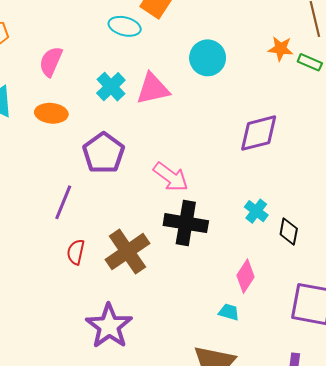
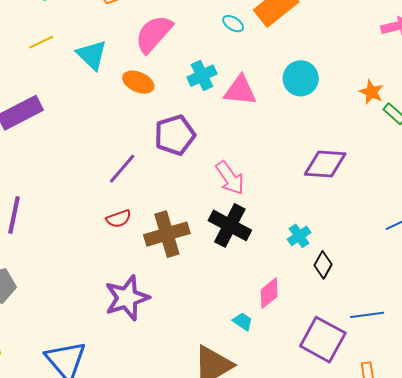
cyan ellipse: (125, 26) -> (233, 24), size x0.7
pink semicircle: (51, 62) -> (154, 34), size x1.4
red semicircle: (76, 252) -> (119, 219), turned -140

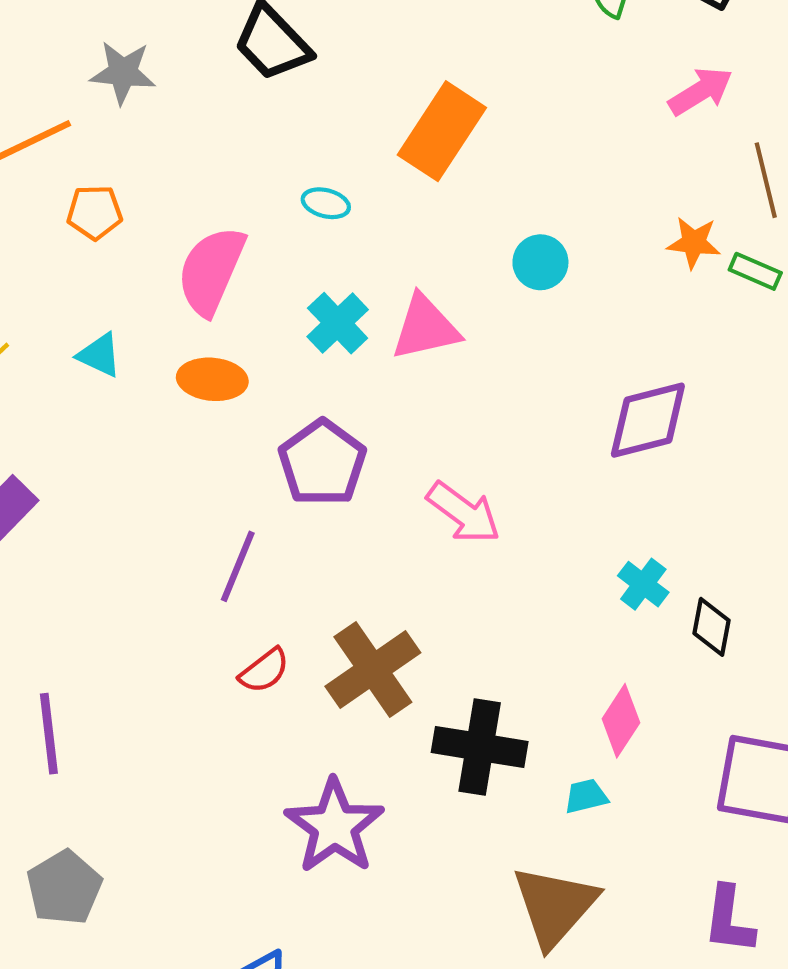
cyan ellipse: (233, 24) -> (326, 203), moved
cyan triangle: (92, 55) -> (99, 355), size x0.7
cyan circle: (301, 78) -> (540, 262), size x0.7
black cross: (230, 225) -> (480, 747), moved
cyan trapezoid: (243, 321) -> (586, 796), turned -30

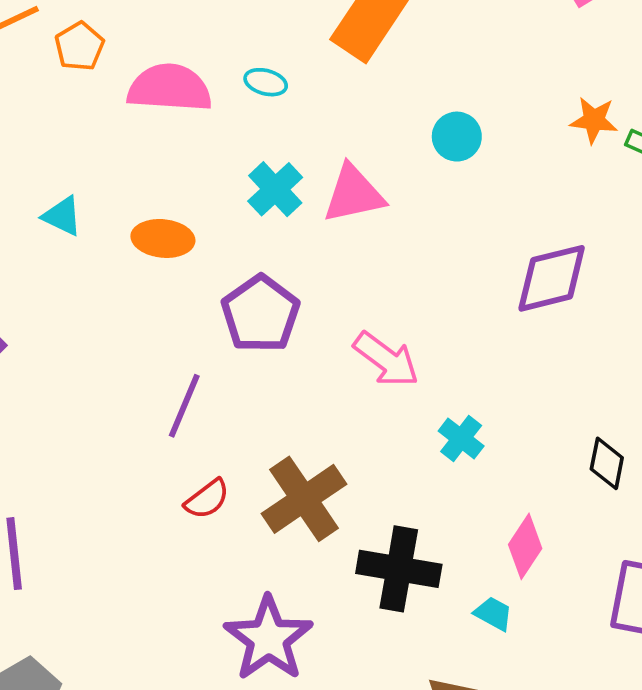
orange pentagon: (95, 212) -> (79, 46), moved, turned -30
pink semicircle: (211, 271) -> (170, 88), moved, turned 70
cyan cross: (643, 584) -> (461, 438), moved
cyan trapezoid: (586, 796) -> (493, 614), turned 42

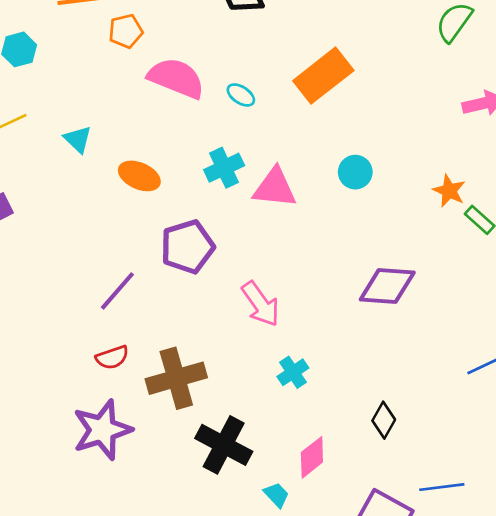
purple star: (268, 638) -> (102, 430), moved

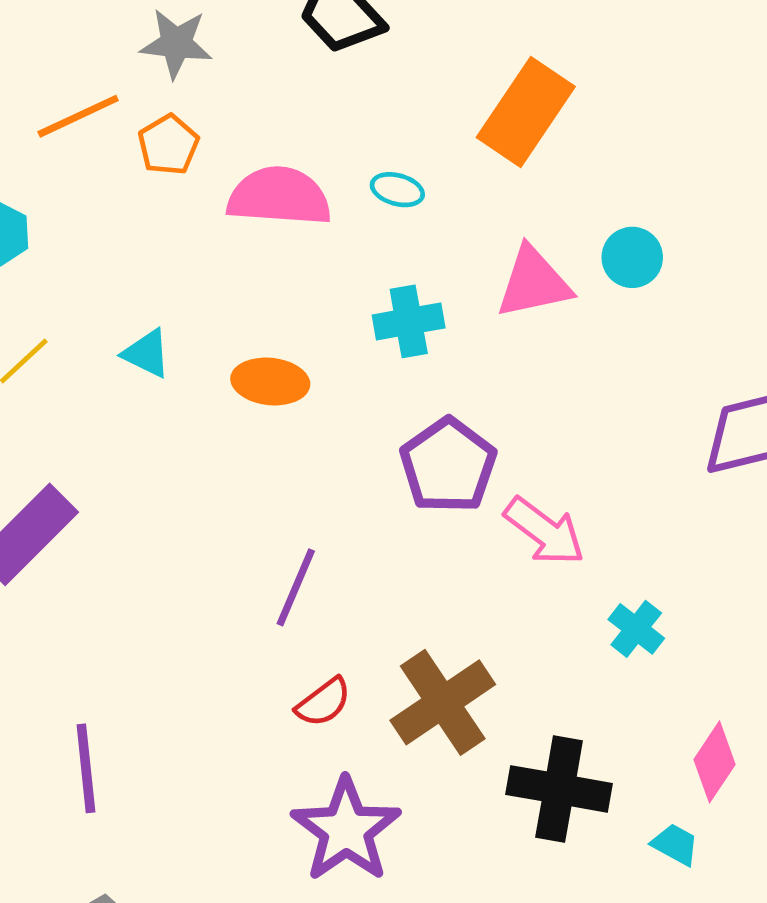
cyan cross: (224, 168) -> (409, 321), turned 33
pink triangle: (275, 188) -> (534, 283), moved
purple pentagon: (187, 247) -> (448, 465), moved

